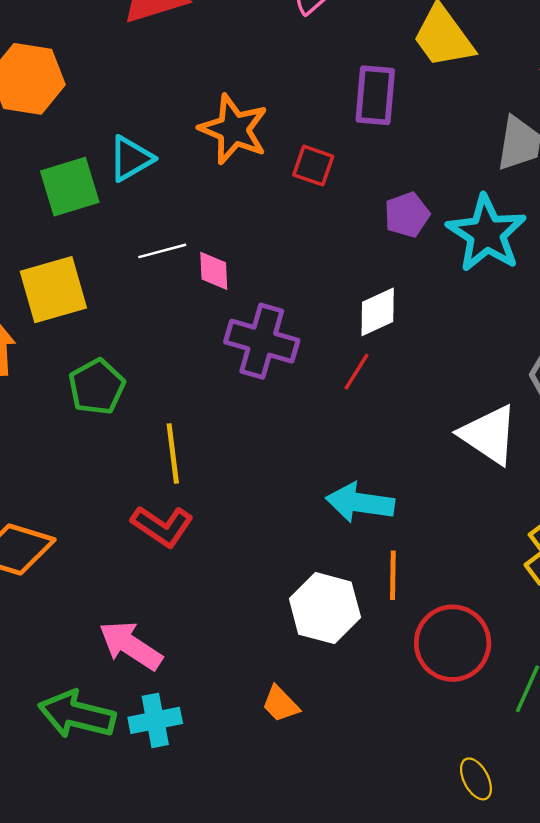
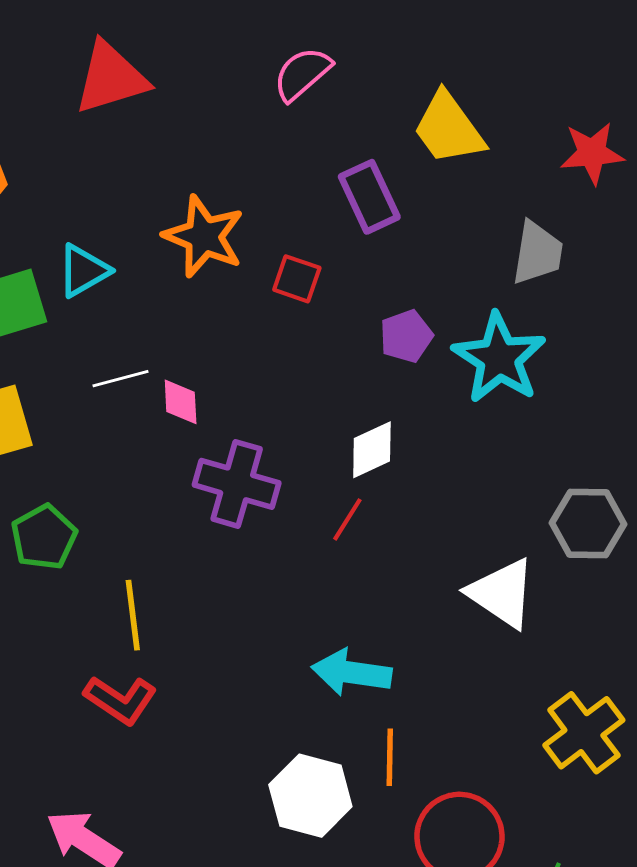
purple rectangle: (375, 95) -> (369, 197), turned -30

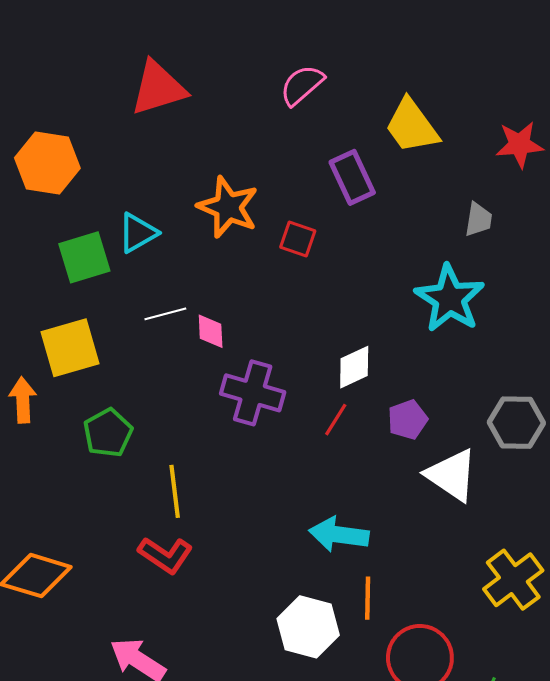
gray trapezoid: (537, 253) -> (478, 219), size x0.7
purple pentagon: (406, 336) -> (408, 420), moved

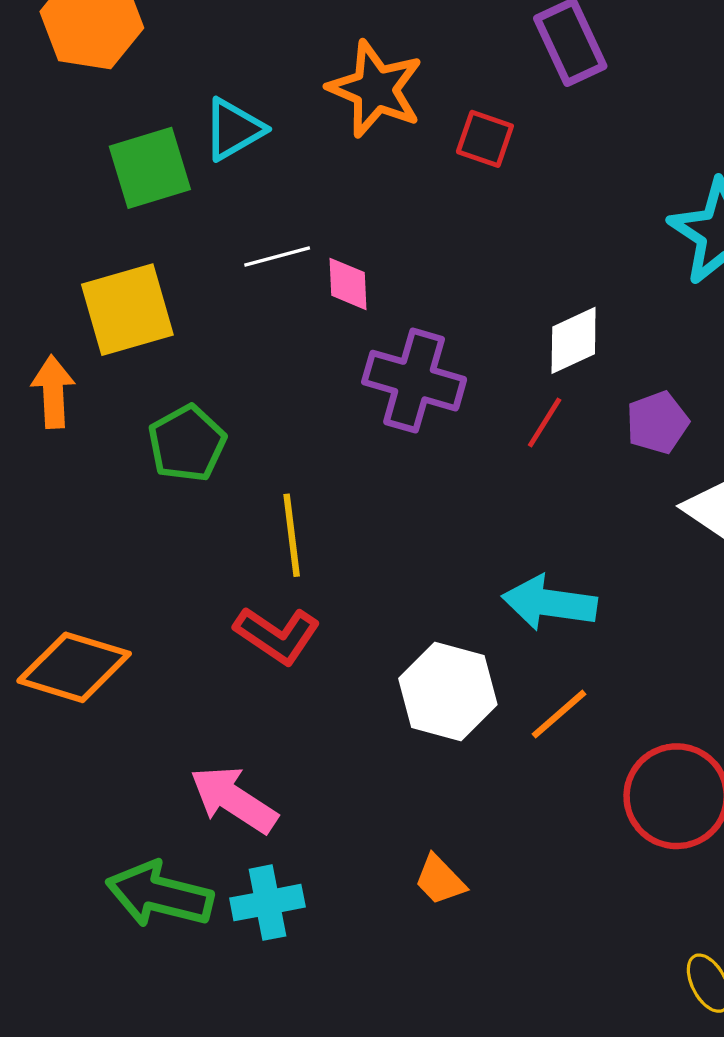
orange line: (368, 598) -> (559, 714), moved, turned 48
white hexagon: (308, 627) -> (448, 692), moved

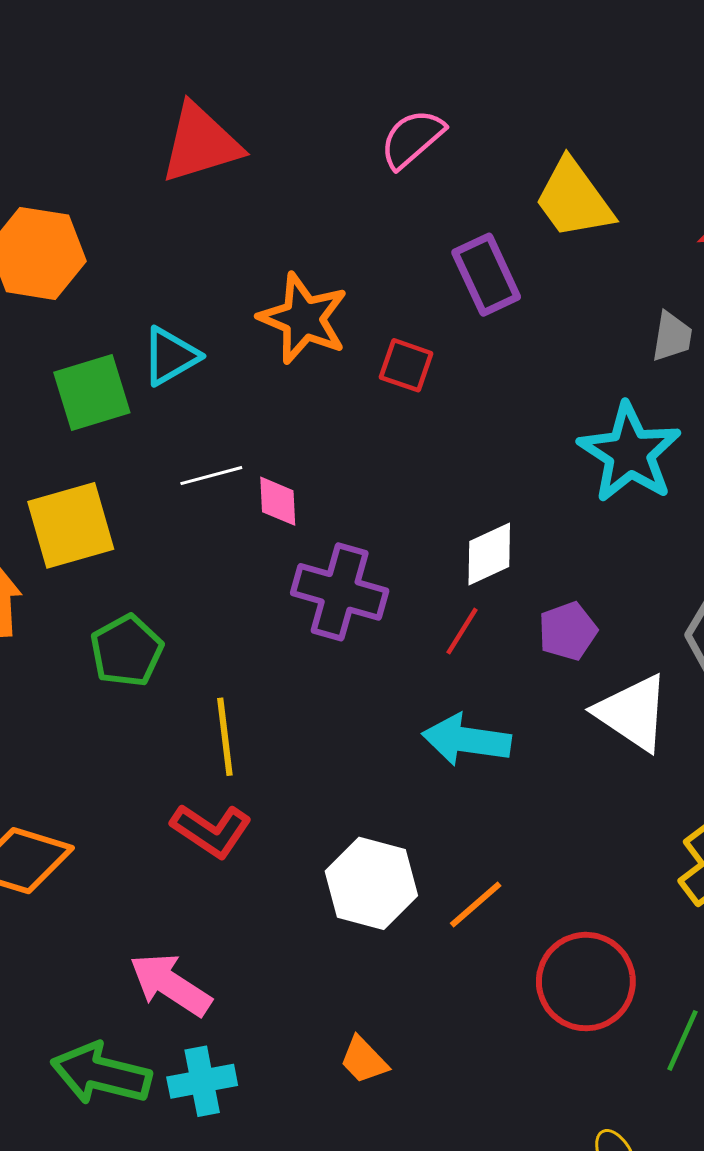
cyan arrow: (549, 603) -> (467, 740), moved

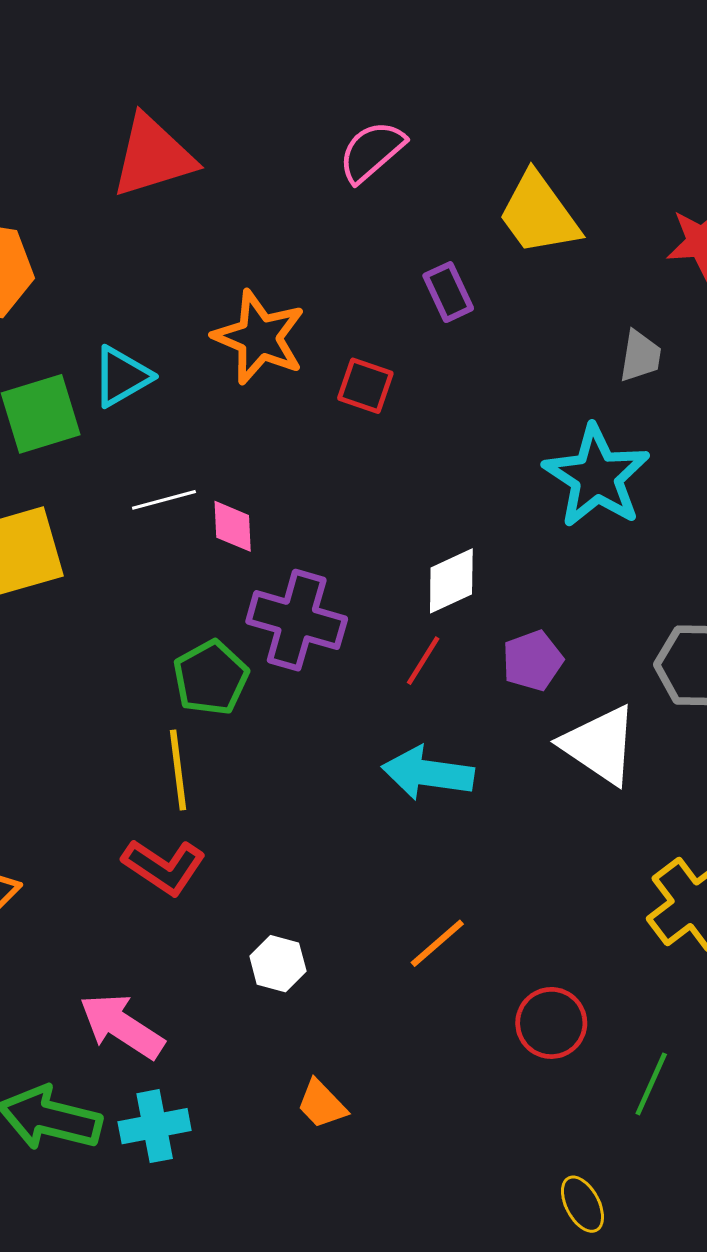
purple rectangle: (486, 275) -> (448, 292), size x0.7
green pentagon: (127, 651) -> (211, 678), moved
white hexagon: (371, 883) -> (278, 964), moved, size x0.6
red circle: (586, 982) -> (551, 1023), size x0.7

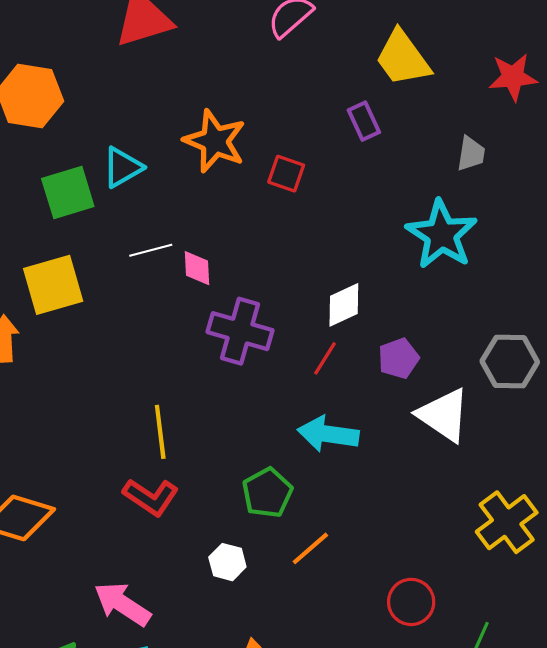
purple rectangle: (448, 292) -> (364, 121), moved
green pentagon: (211, 678) -> (267, 493), moved
orange line: (437, 943) -> (310, 548), moved

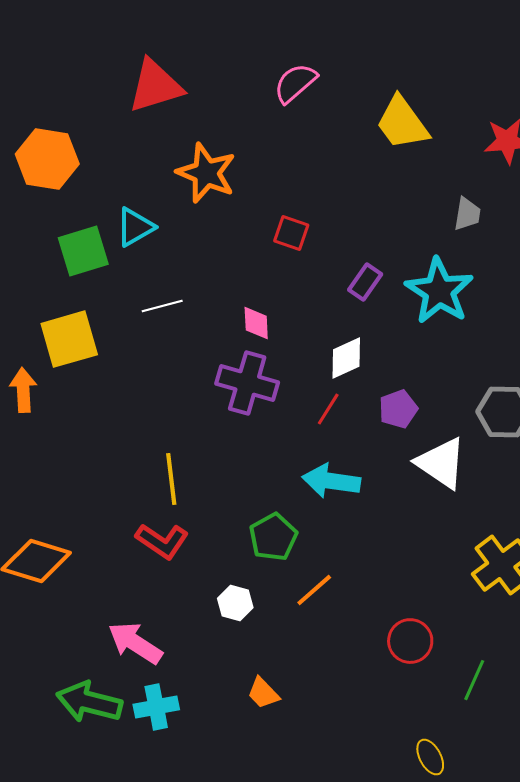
purple rectangle: (364, 121) -> (365, 282), moved, turned 60
orange star: (215, 141) -> (206, 173), moved
pink diamond: (197, 268) -> (256, 323), moved

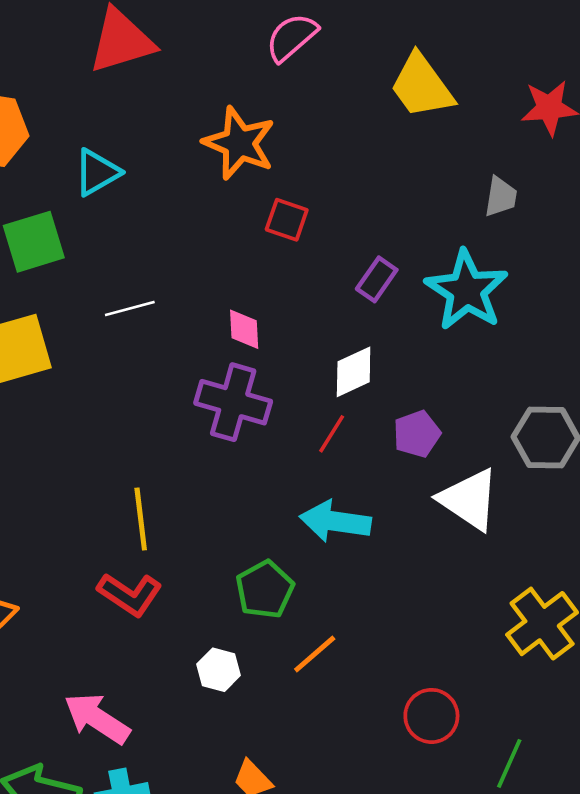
orange star: (206, 173) -> (239, 143), moved
cyan triangle: (135, 227) -> (97, 172), moved

